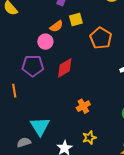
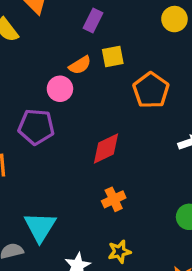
red diamond: (65, 68) -> (106, 148), moved

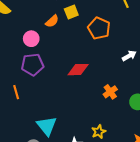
pink circle: (60, 89) -> (31, 39), moved
red diamond: (106, 148) -> (78, 70), turned 35
orange cross: (114, 199) -> (110, 92), moved

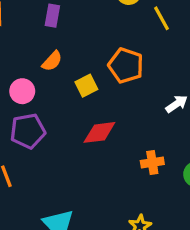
yellow square: (71, 12) -> (86, 86), moved
orange cross: (110, 92) -> (152, 162), turned 32

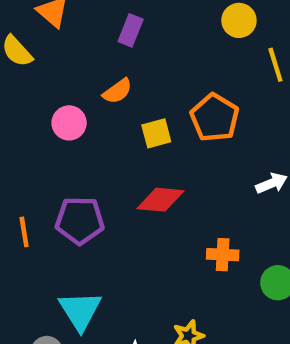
purple pentagon: (28, 131) -> (80, 220), moved

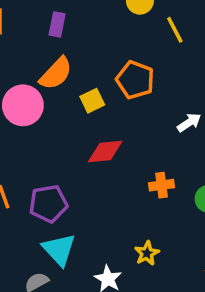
orange semicircle: (117, 91) -> (56, 73), size x1.5
pink circle: (69, 123) -> (23, 105), size x1.5
purple pentagon: (80, 220) -> (48, 204), moved

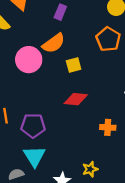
orange pentagon: (135, 80) -> (108, 39), moved

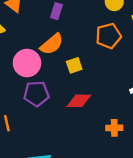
orange pentagon: (108, 39) -> (108, 36), turned 30
purple pentagon: (33, 126) -> (36, 94), moved

